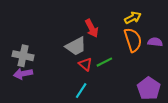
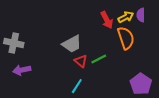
red arrow: (92, 28) -> (107, 20), moved
purple semicircle: (155, 42) -> (141, 15), moved, turned -96
gray cross: (23, 56) -> (14, 43), moved

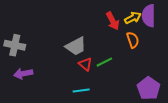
purple semicircle: (141, 15) -> (149, 16), size x1.5
orange semicircle: (126, 38) -> (133, 40), size x0.7
cyan line: (77, 86) -> (81, 90), turned 49

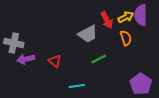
gray trapezoid: (76, 46) -> (88, 34), moved
red triangle: (85, 64) -> (55, 61), moved
purple arrow: (23, 74) -> (26, 59), moved

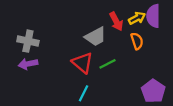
gray cross: (14, 43) -> (28, 41), moved
red triangle: (55, 61) -> (82, 63), moved, size x1.5
cyan line: (77, 86) -> (84, 93), turned -56

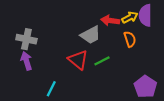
red arrow: (116, 21) -> (110, 21), turned 126
purple arrow: (28, 64) -> (26, 61), turned 84
cyan line: (84, 93) -> (51, 89), moved

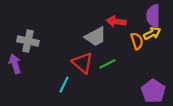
yellow arrow: (130, 17) -> (152, 33), moved
purple arrow: (26, 61) -> (15, 64), moved
cyan line: (51, 89) -> (64, 85), moved

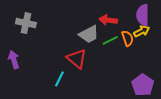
gray cross: (28, 41) -> (26, 23), moved
green line: (107, 64) -> (110, 40), moved

